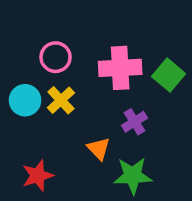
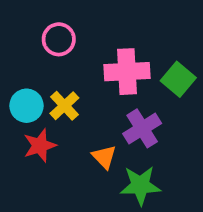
pink circle: (56, 57) -> (59, 39), moved
purple cross: (134, 122) -> (142, 128), size x1.4
red star: (38, 176) -> (40, 146), moved

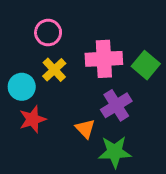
yellow cross: (64, 106) -> (54, 70), moved

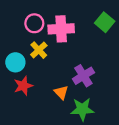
pink cross: (104, 59) -> (61, 29), moved
green square: (146, 65) -> (105, 22), moved

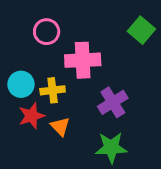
pink cross: (61, 29) -> (83, 60), moved
yellow cross: (39, 50) -> (53, 90), moved, turned 36
orange triangle: (61, 92) -> (60, 126), moved

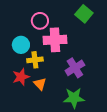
green square: (141, 30) -> (84, 14), moved
pink circle: (47, 32) -> (40, 21), moved
cyan circle: (21, 84) -> (21, 45), moved

